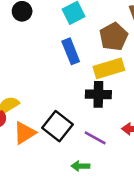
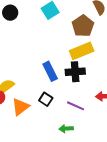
blue rectangle: (71, 51) -> (50, 71), moved
black square: (58, 126) -> (46, 99), size x0.6

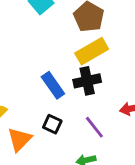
purple line: (76, 106) -> (94, 127), turned 36

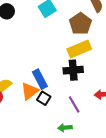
blue rectangle: (53, 85) -> (40, 79), moved
orange triangle: (20, 139) -> (30, 91), moved

